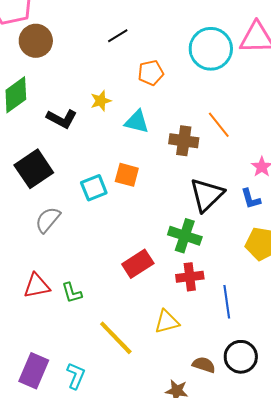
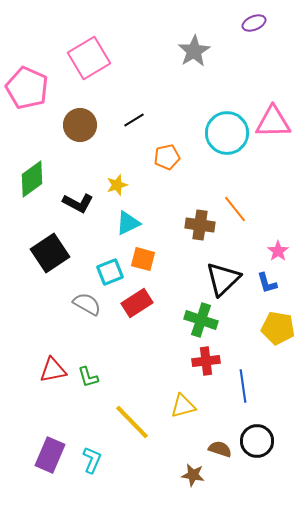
brown circle: (36, 41) -> (80, 125), moved
cyan triangle: (137, 122) -> (128, 223), moved, turned -40
gray semicircle: (48, 220) -> (87, 304), moved, turned 80
red rectangle: (138, 264) -> (137, 303), moved

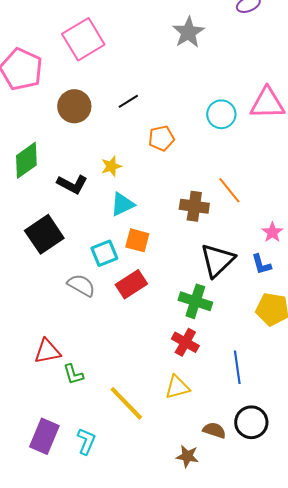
cyan circle: (227, 133) -> (221, 114), size x0.7
red cross: (206, 361) -> (185, 342), moved, turned 36
green L-shape: (88, 377) -> (73, 374), moved

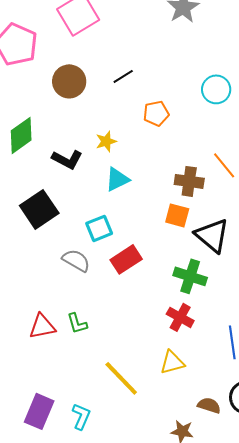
orange square: (137, 240) -> (177, 215), moved
black triangle: (217, 260) -> (212, 235), turned -36
green L-shape: (73, 374) -> (77, 323), moved

